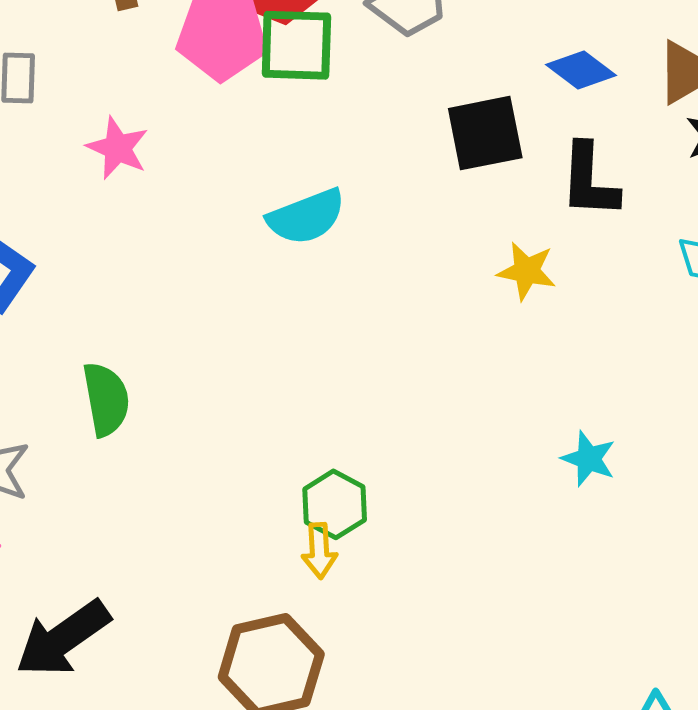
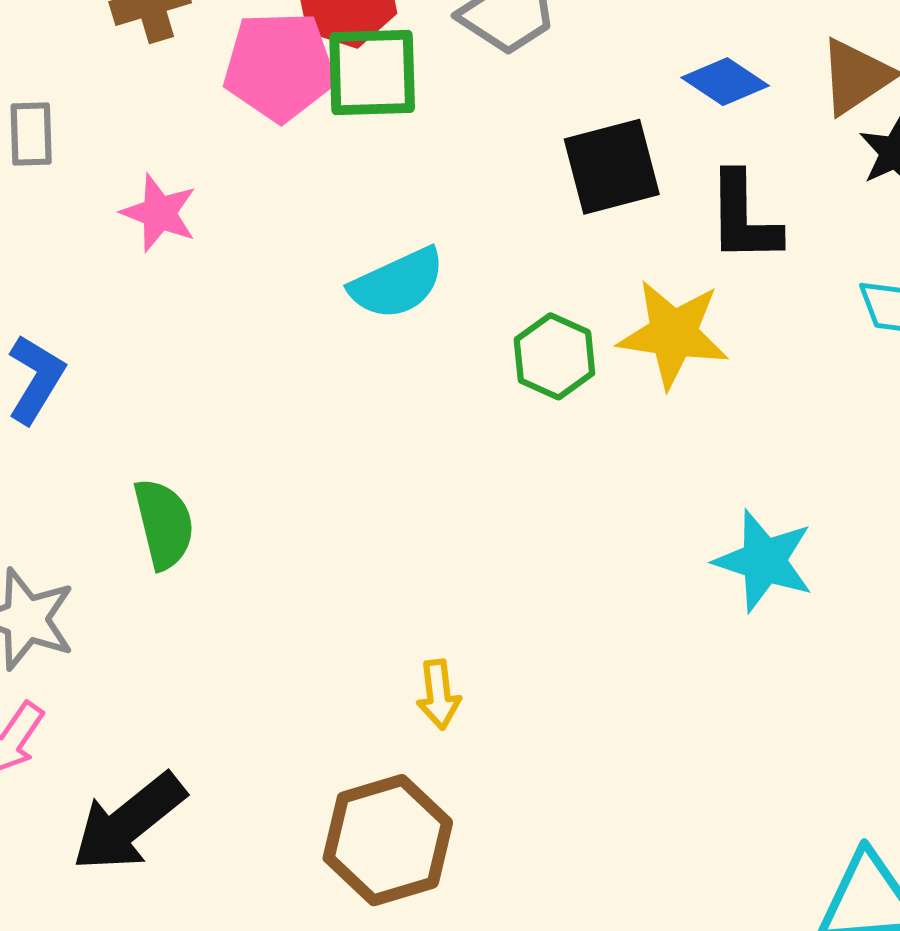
yellow star: (527, 271) -> (673, 334), size x1.5
cyan star: (589, 459) -> (764, 561), size x1.5
green hexagon: (335, 504) -> (554, 356), moved

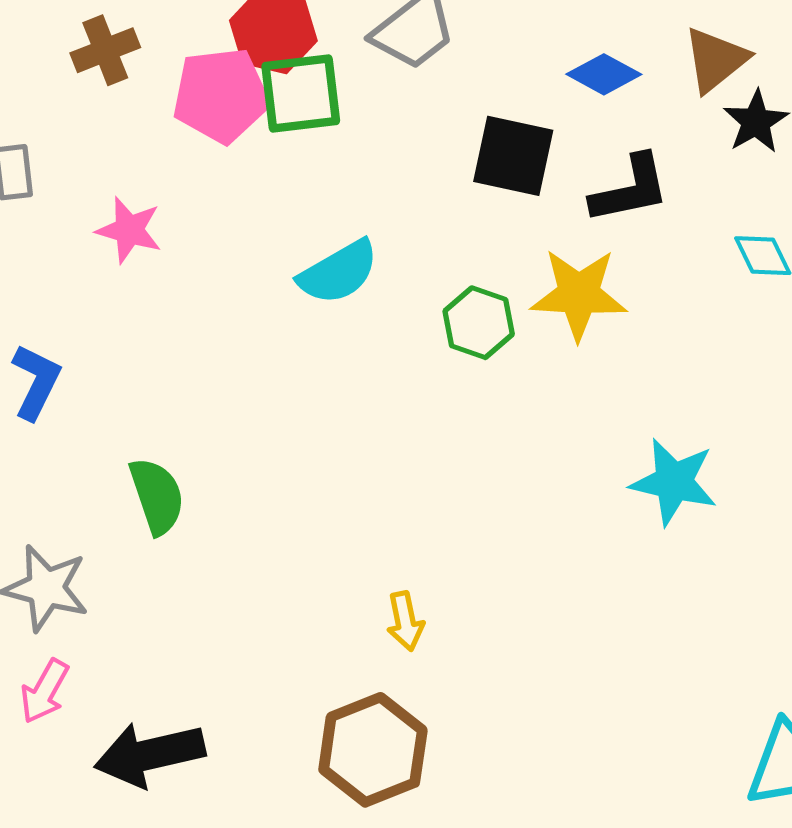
black square: (612, 167) -> (513, 156), turned 32
black L-shape: (744, 217) -> (630, 189), turned -96
black arrow: (129, 822) -> (150, 754), turned 31

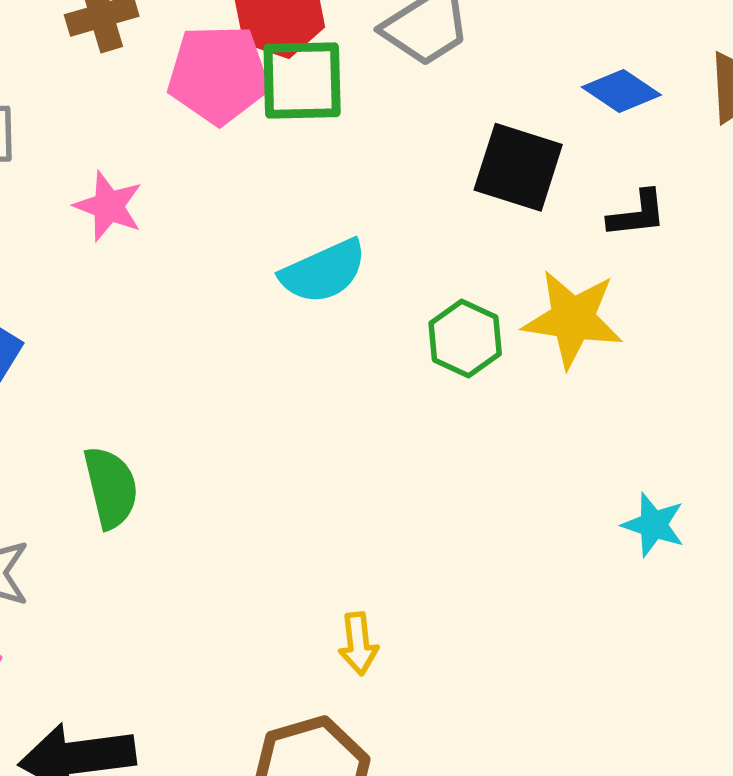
black L-shape: (630, 189) -> (637, 214), size x0.7
cyan star: (674, 482) -> (653, 525), size x0.7

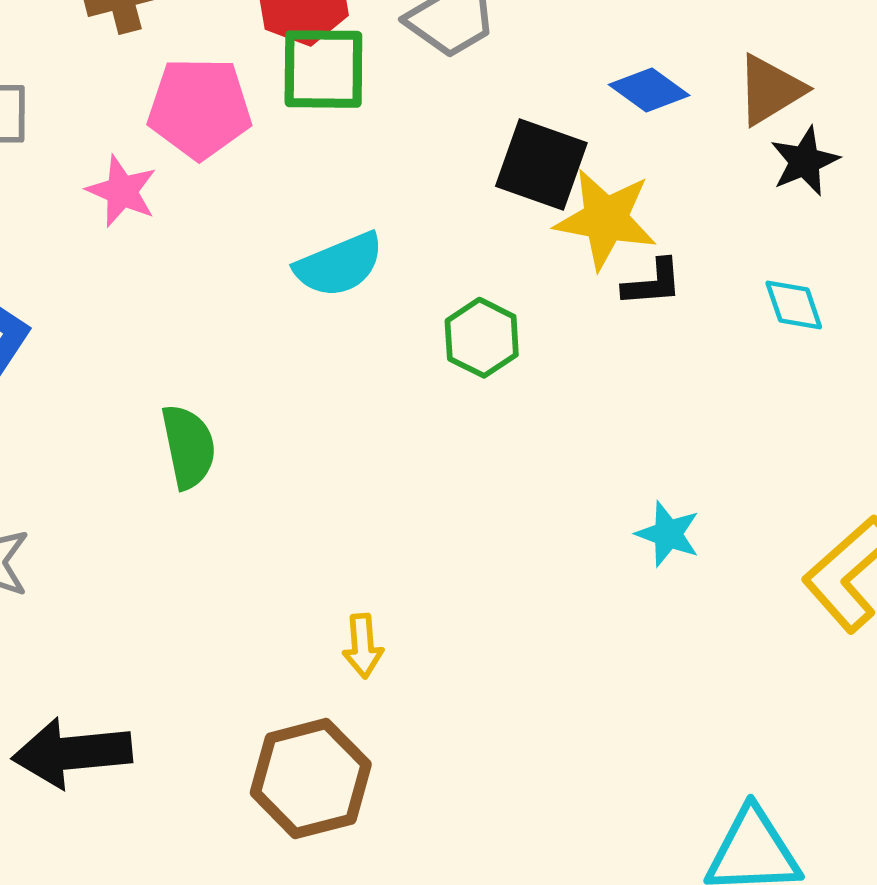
pink pentagon: (218, 74) -> (200, 108), moved
black L-shape: (637, 214) -> (653, 283), moved
yellow star: (573, 319) -> (606, 219), moved
green semicircle: (111, 487) -> (188, 447), moved

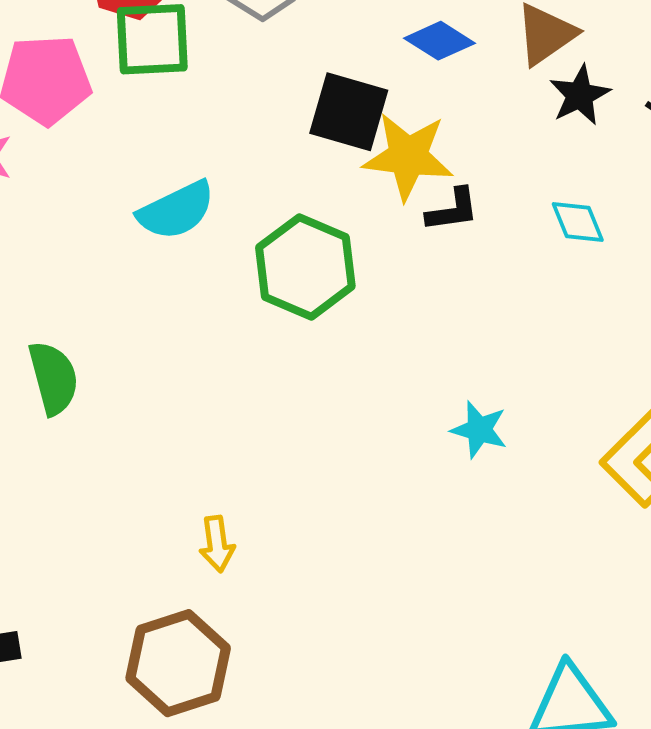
green hexagon: (482, 338) -> (305, 267), size x1.5

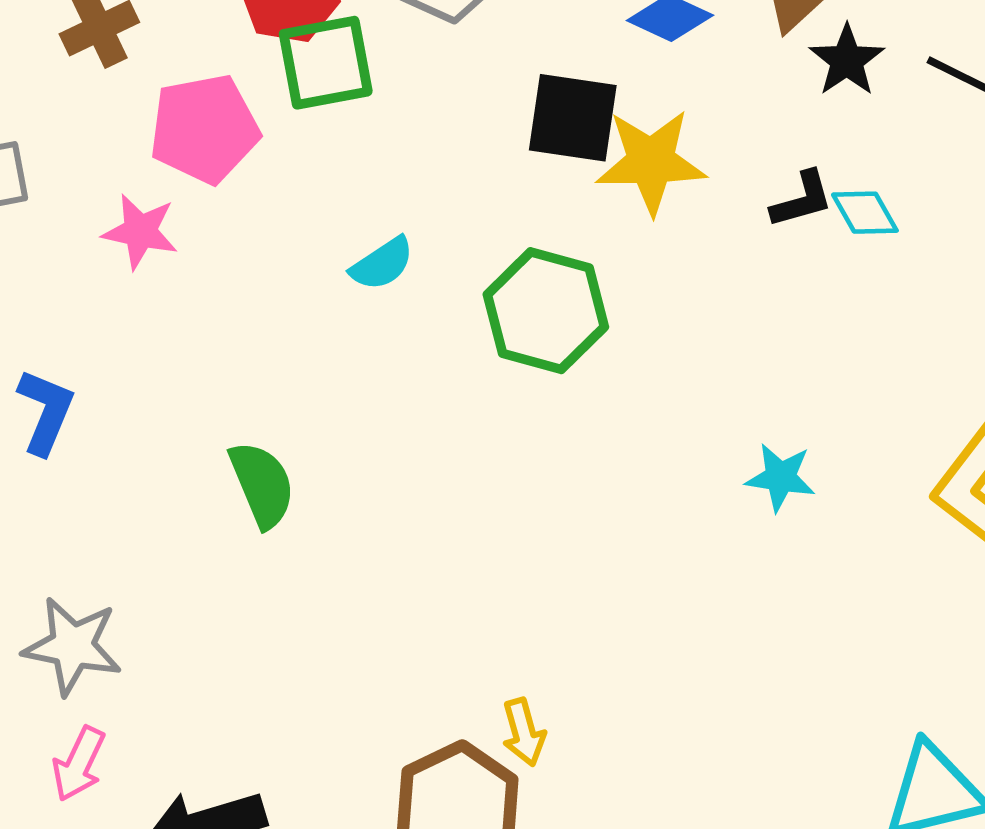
cyan semicircle: (176, 210) -> (382, 264), size x0.7
black L-shape: (453, 210) -> (802, 200), moved
yellow arrow: (217, 544) -> (524, 732), moved

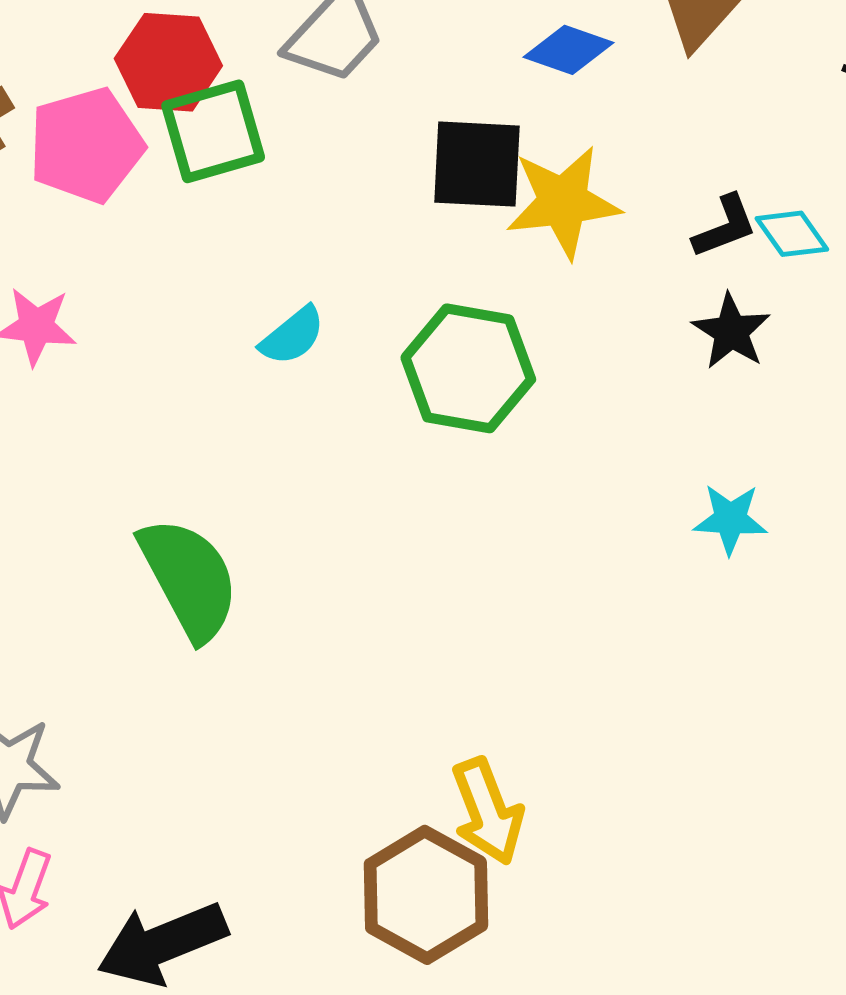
black star: (847, 60) -> (731, 331), moved
pink pentagon: (204, 129) -> (86, 145), moved
green semicircle: (262, 484) -> (189, 579), size x1.4
yellow arrow: (524, 732) -> (488, 811), size x1.5

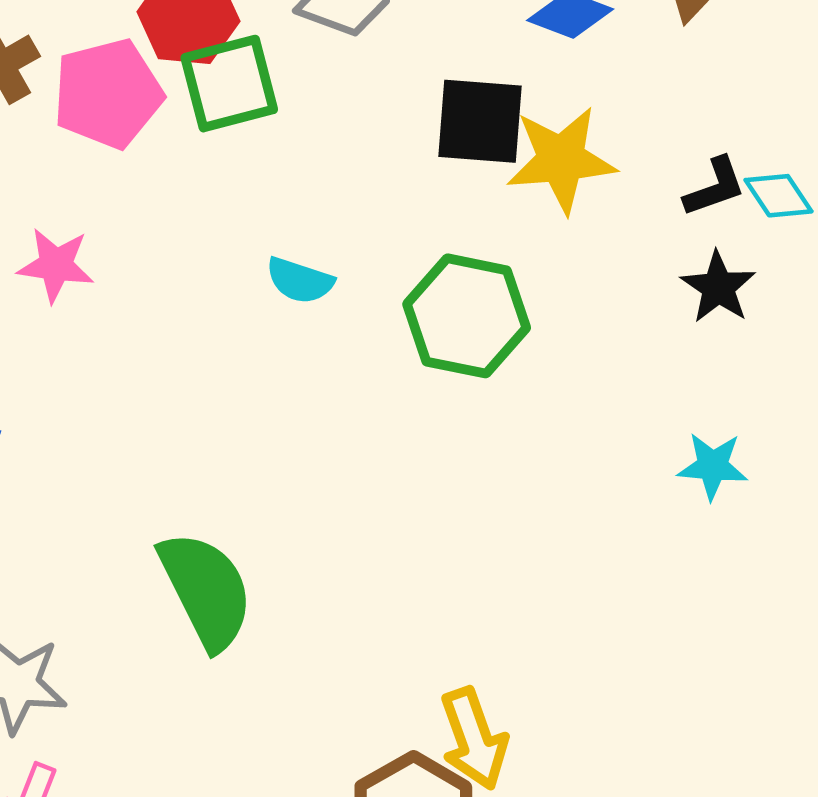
cyan semicircle: (292, 336) -> (300, 280), turned 56
green semicircle: (189, 579) -> (206, 590), moved

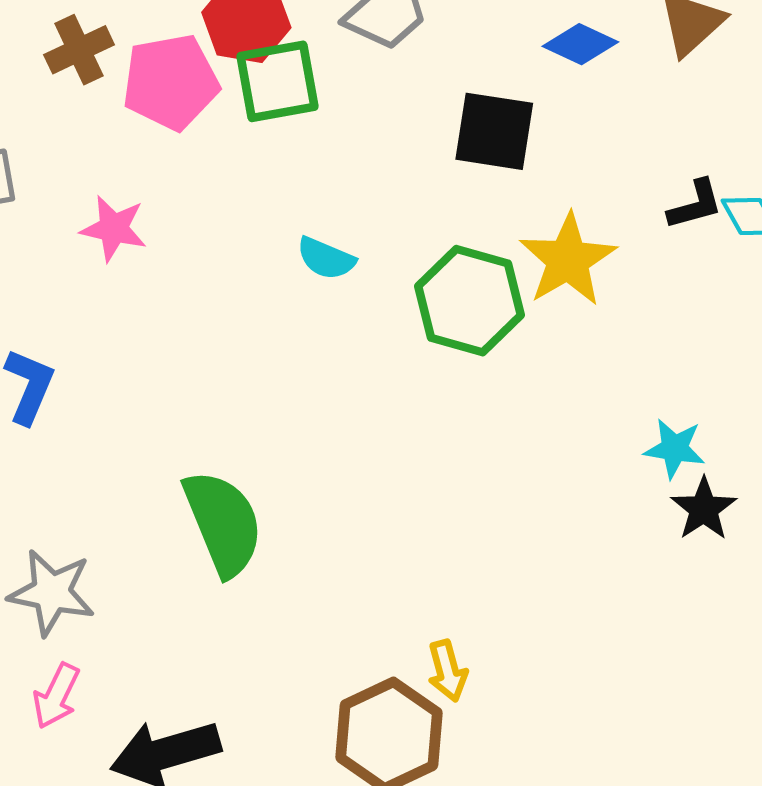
yellow star: (561, 160) -> (568, 260), moved, turned -30
black star: (718, 287) -> (704, 509), moved
yellow arrow: (474, 739) -> (447, 671), size x0.7

